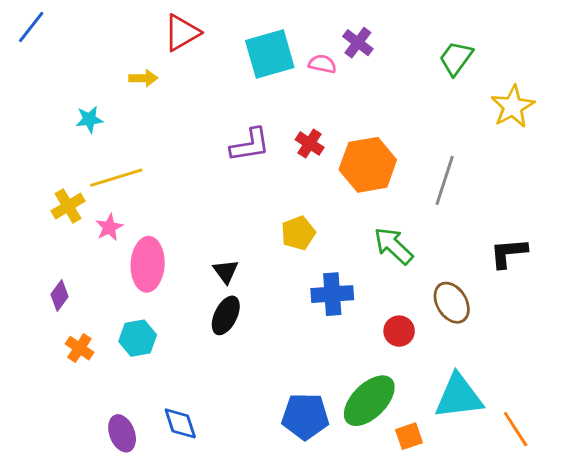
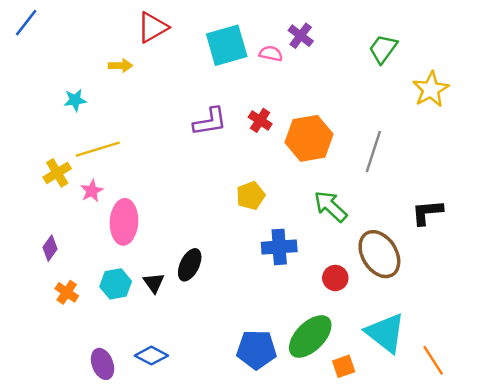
black triangle: (226, 271) -> (154, 283), moved
brown ellipse: (452, 303) -> (379, 254), size x1.4
cyan triangle: (459, 396) -> (385, 333), turned 45
blue diamond: (180, 423) -> (151, 356), turned -44

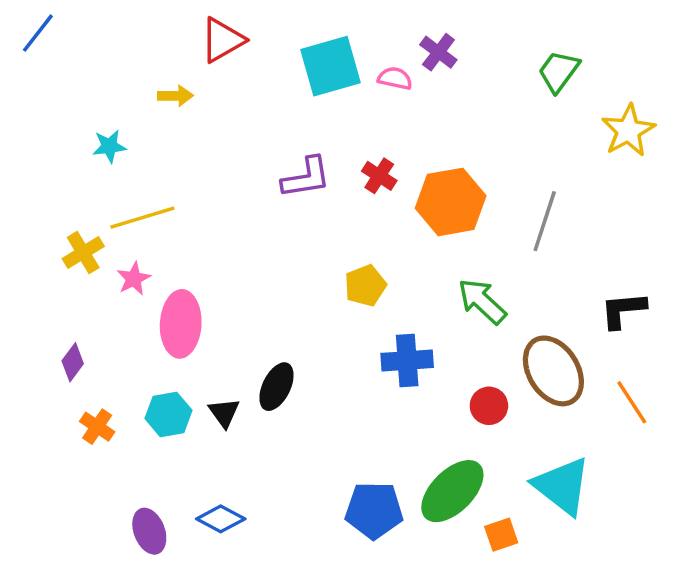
orange line: (433, 360) -> (632, 402), moved

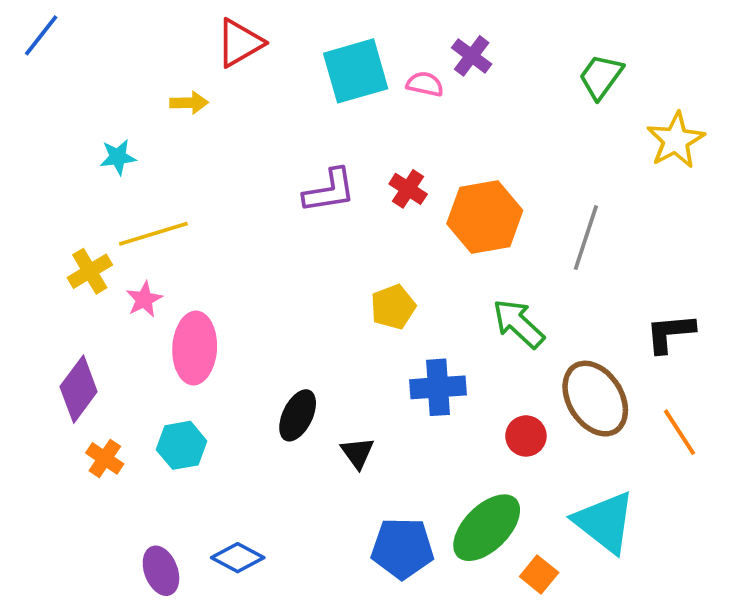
purple diamond: (73, 362) -> (79, 389), size x1.6
black triangle: (224, 413) -> (357, 453), moved
orange square: (501, 535) -> (539, 574), turned -32

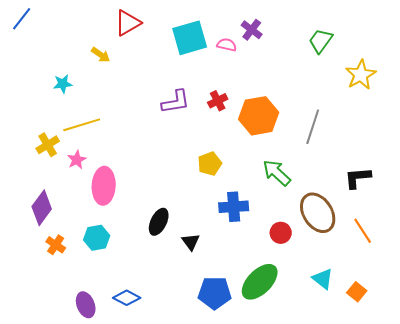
yellow arrow: (189, 103) -> (101, 55), turned 36
red cross: (408, 189) -> (218, 101), turned 30
cyan triangle: (605, 522) -> (323, 279), size x0.6
orange square: (539, 574) -> (357, 292), moved

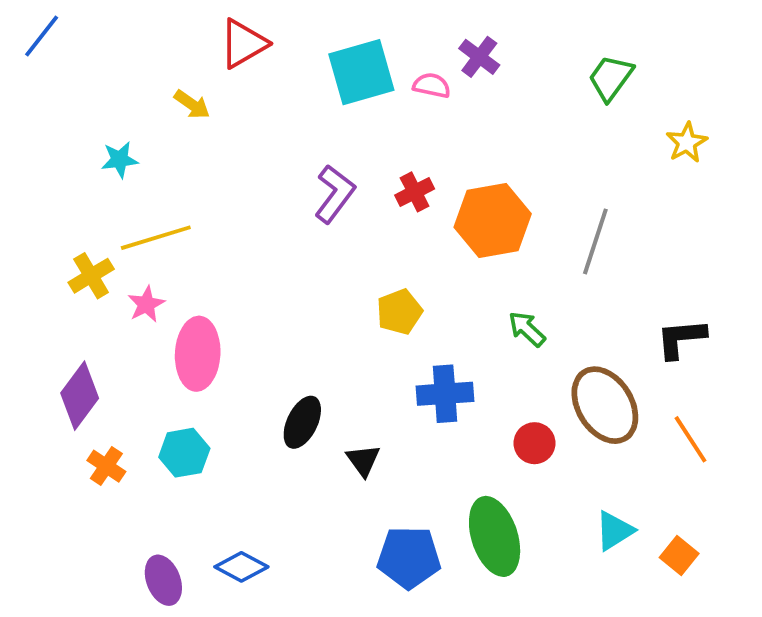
yellow star: (361, 75) -> (687, 143), size x0.7
purple L-shape: (176, 102) -> (335, 194), turned -44
green arrow: (277, 173) -> (527, 329), size x0.7
cyan triangle: (323, 279) -> (614, 531), turned 50
green ellipse: (260, 282) -> (495, 536), turned -63

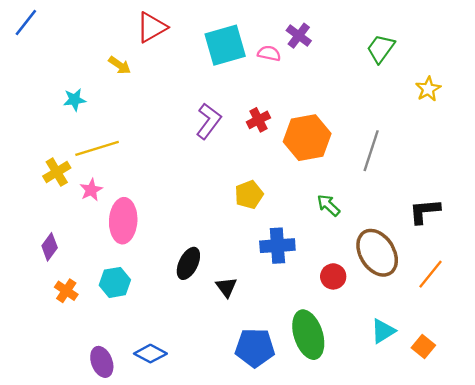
purple diamond: (80, 396) -> (50, 247), size x0.7
orange line: (691, 439) -> (431, 274), turned 72

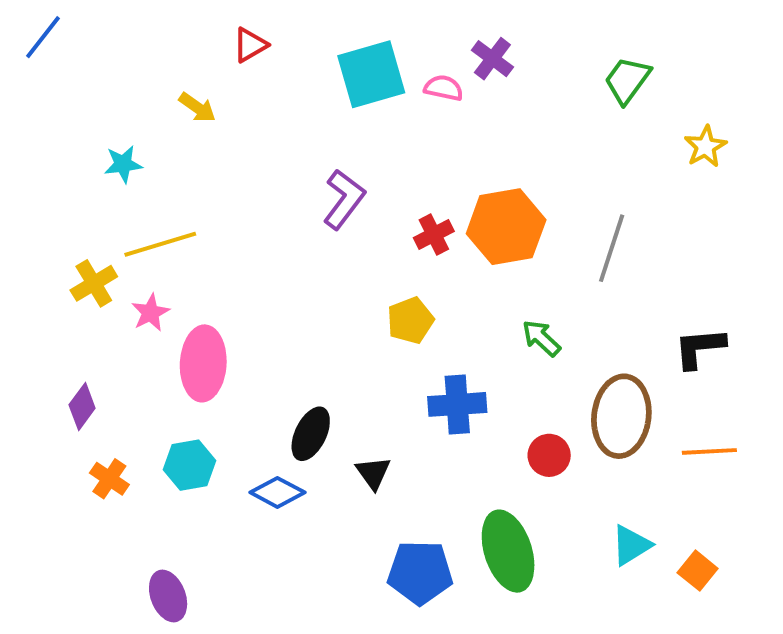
red triangle: (152, 27) -> (250, 45), size x0.7
red cross: (258, 120) -> (434, 234), moved
brown ellipse: (377, 253) -> (621, 416), turned 39
orange line: (431, 274) -> (709, 451), turned 48
blue diamond: (150, 354) -> (277, 492), moved

